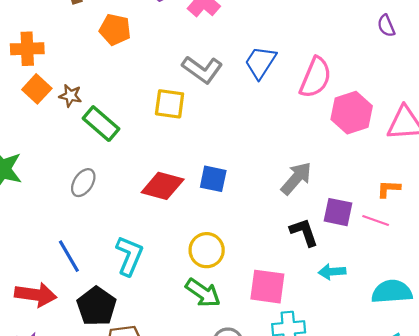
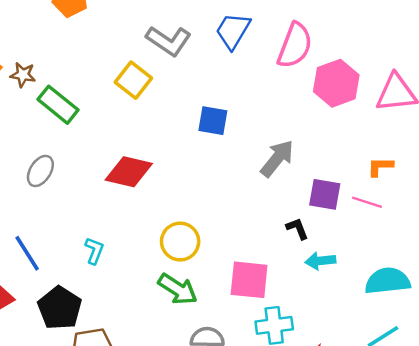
yellow square: (170, 104) -> (133, 80), turned 32
blue square: (213, 179) -> (213, 121), moved
black L-shape: (304, 232) -> (297, 229), moved, size x0.7
cyan L-shape: (129, 256) -> (94, 251), size x0.6

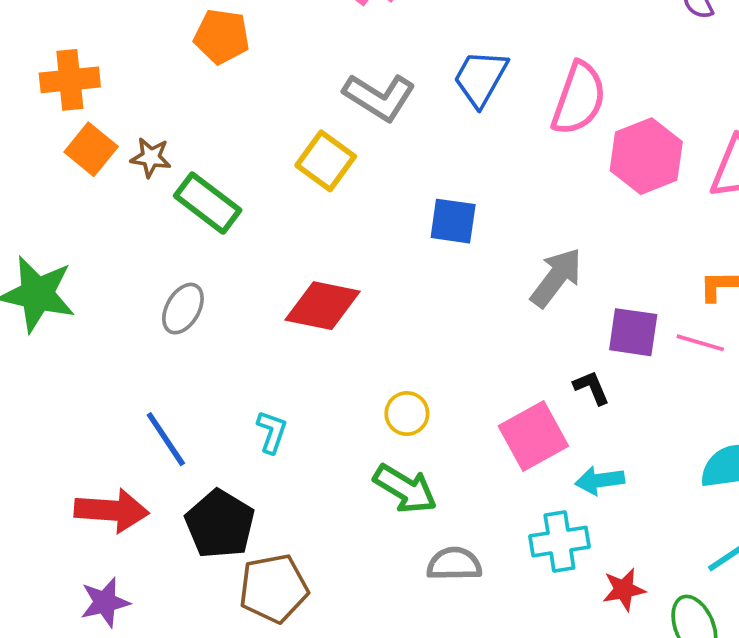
yellow circle: (180, 242) -> (407, 414), size x0.7
cyan arrow: (320, 261) -> (600, 480), moved
pink square: (249, 280) -> (533, 436), moved, turned -33

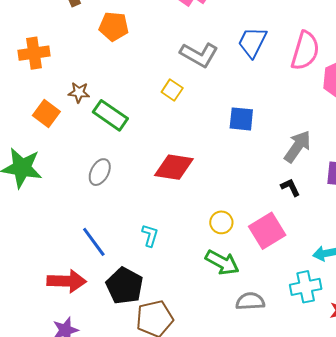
orange square: (91, 149) -> (46, 114), moved
yellow square: (326, 161) -> (172, 90), size x0.7
black L-shape: (592, 388) -> (290, 187), moved
pink square: (533, 436) -> (267, 231), moved

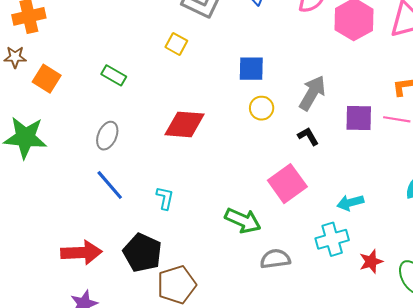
brown star: (79, 92) -> (15, 57), moved
green rectangle: (110, 115) -> (114, 75), size x0.7
yellow circle: (221, 222) -> (262, 108), moved
blue line: (94, 242) -> (110, 185), moved

